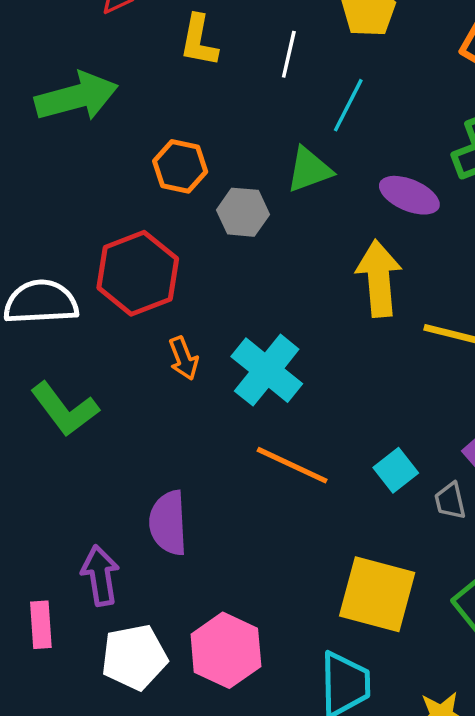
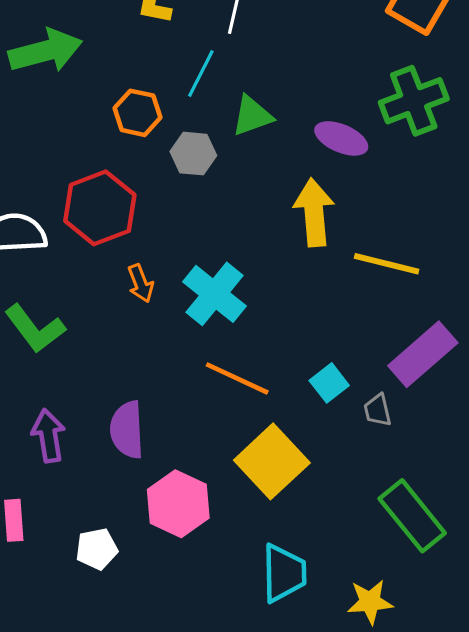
cyan line: (348, 105) -> (201, 74), moved
purple arrow: (100, 576) -> (48, 436), moved
yellow square: (377, 594) -> (272, 461), moved, turned 32
pink hexagon: (226, 650) -> (178, 504), moved
white pentagon: (134, 657) -> (97, 549), size x0.7

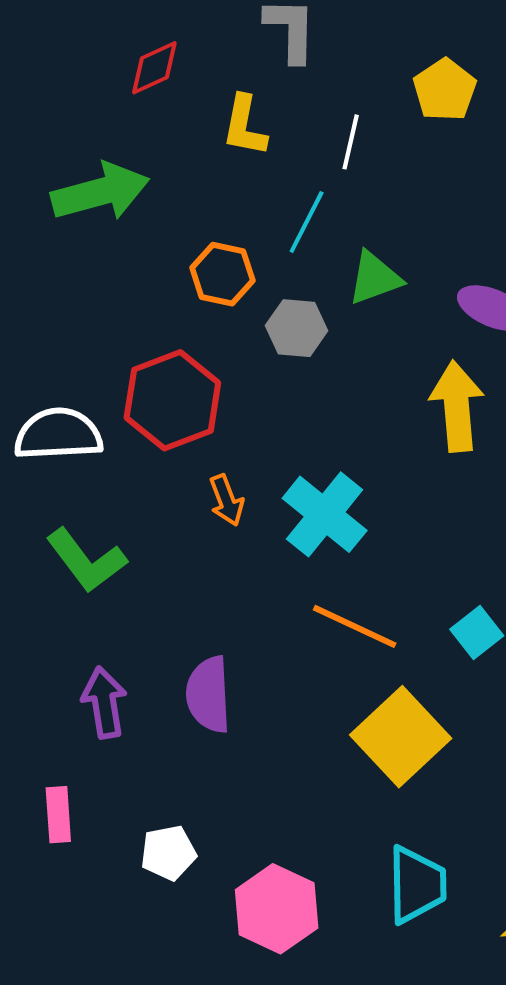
pink hexagon: (178, 504) -> (277, 909), moved

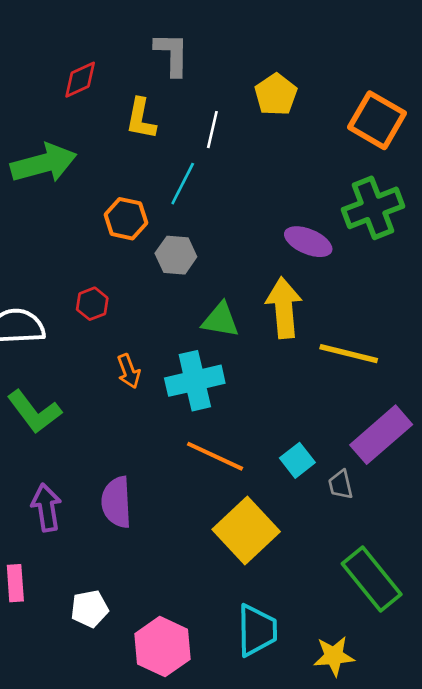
green triangle: (375, 278) -> (220, 320), moved, turned 30
red hexagon: (172, 400) -> (92, 304), size x0.5
cyan cross: (325, 514) -> (195, 381), turned 38

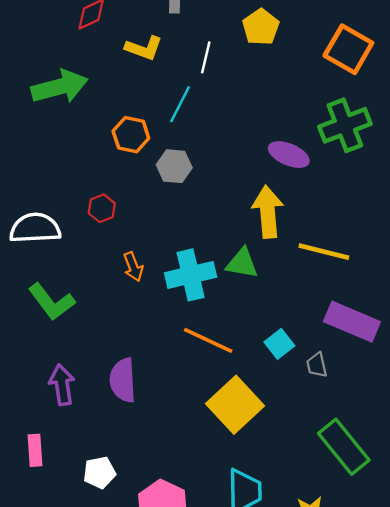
yellow L-shape: (141, 119) -> (144, 48), turned -81
green triangle: (220, 320) -> (242, 263), moved
purple rectangle: (381, 435) -> (352, 322), turned 64

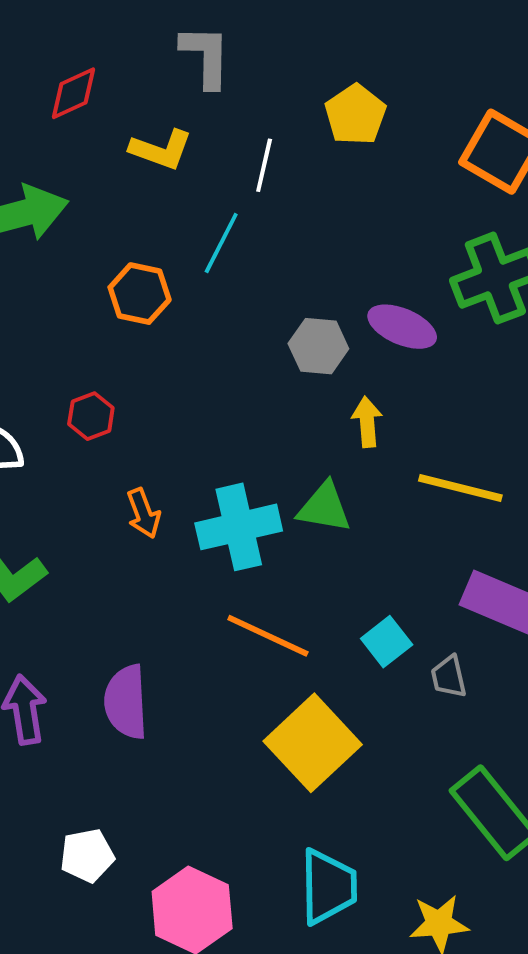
gray hexagon: (174, 166) -> (318, 346), moved
yellow arrow: (268, 212) -> (367, 422), size x0.6

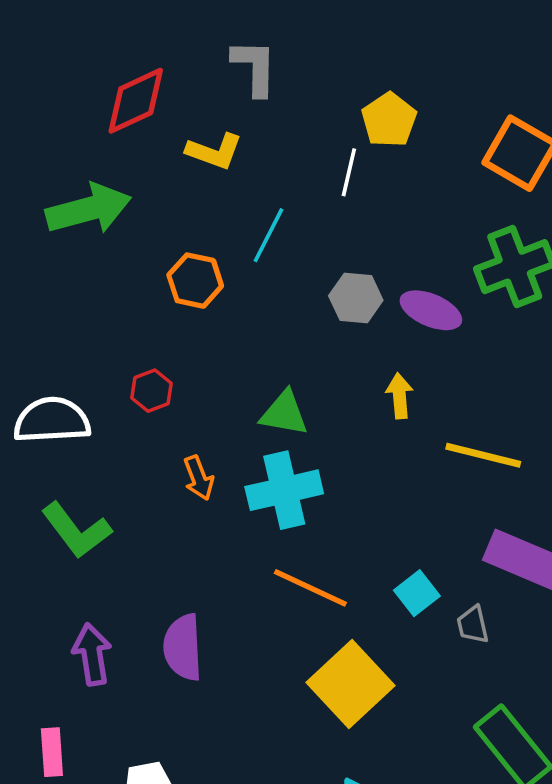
red diamond: (73, 93) -> (136, 101), size x1.4
white line: (264, 165) -> (349, 172), moved
gray hexagon: (318, 346) -> (356, 298), moved
green triangle: (324, 507) -> (284, 413), moved

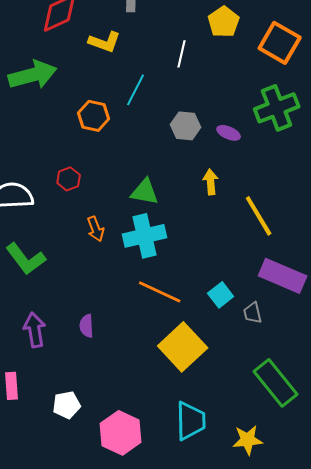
yellow pentagon: (389, 120) -> (224, 22), moved
purple ellipse: (431, 310) -> (229, 133), size x0.7
yellow line: (483, 455) -> (259, 216), turned 45
purple semicircle: (183, 647) -> (87, 326), size x0.6

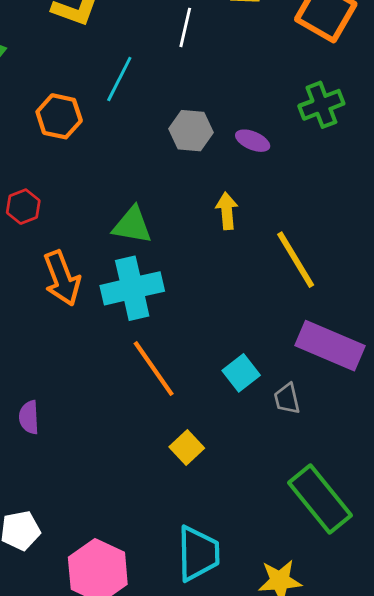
green cross: (277, 108) -> (321, 105), size x0.7
orange arrow: (96, 229) -> (62, 278), size x1.5
orange line: (160, 292) -> (154, 369), turned 30
purple semicircle: (87, 326) -> (29, 417), moved
yellow square: (183, 347) -> (187, 447), size x0.5

